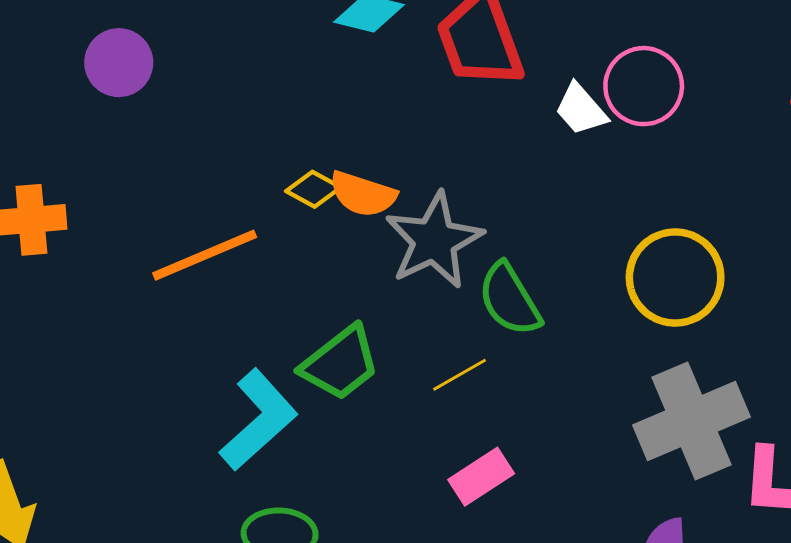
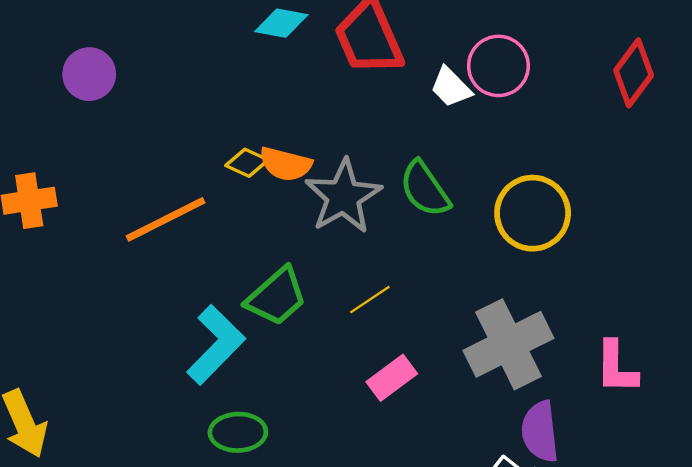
green semicircle: (510, 299) -> (425, 189), moved
gray cross: (692, 421) -> (508, 344), moved

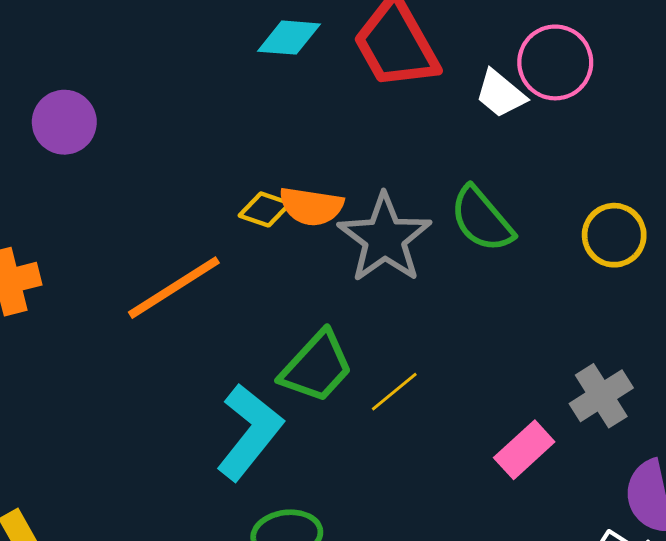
yellow circle: (533, 213) -> (614, 235), size x0.7
yellow line: (370, 300) -> (394, 392), moved
gray cross: (508, 344) -> (601, 396), size x0.6
pink rectangle: (392, 378) -> (524, 450), moved

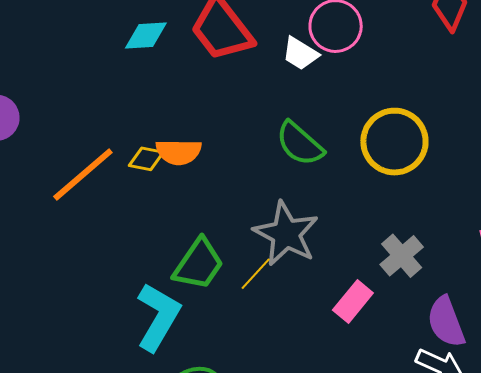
yellow circle: (614, 235) -> (394, 142), size x1.5
gray star: (385, 238) -> (286, 234), moved
orange line: (174, 288) -> (83, 174), moved

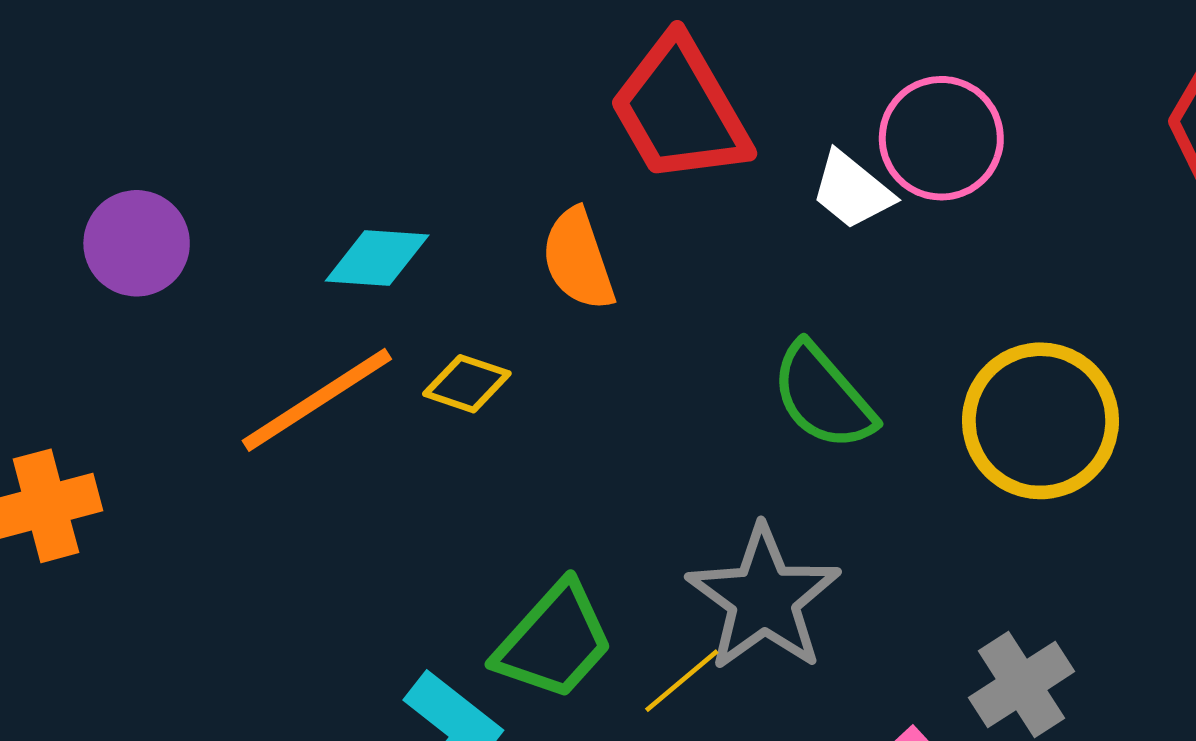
cyan diamond: (146, 35) -> (377, 258), moved
orange semicircle: (179, 152) -> (578, 259), moved, turned 63

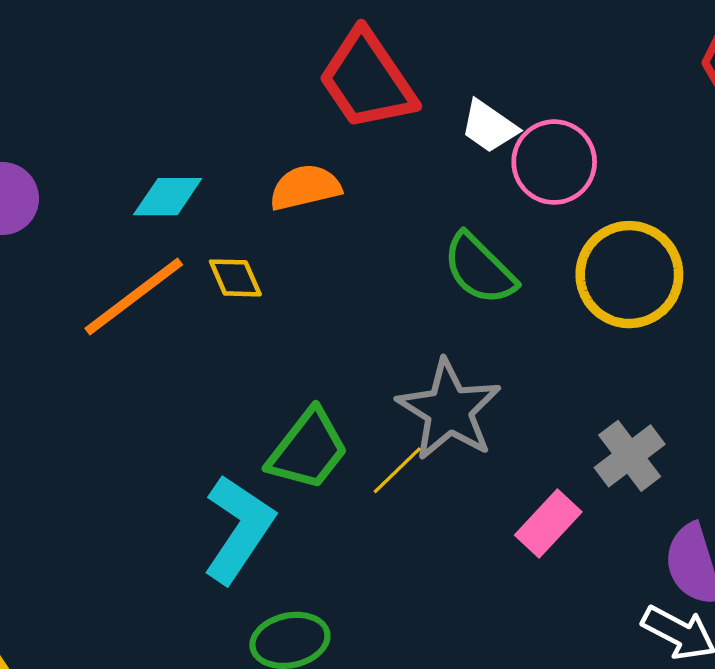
pink circle: (941, 138) -> (554, 162), moved
orange semicircle: (578, 259) -> (305, 187), turned 100
yellow diamond: (467, 384) -> (235, 278), turned 52

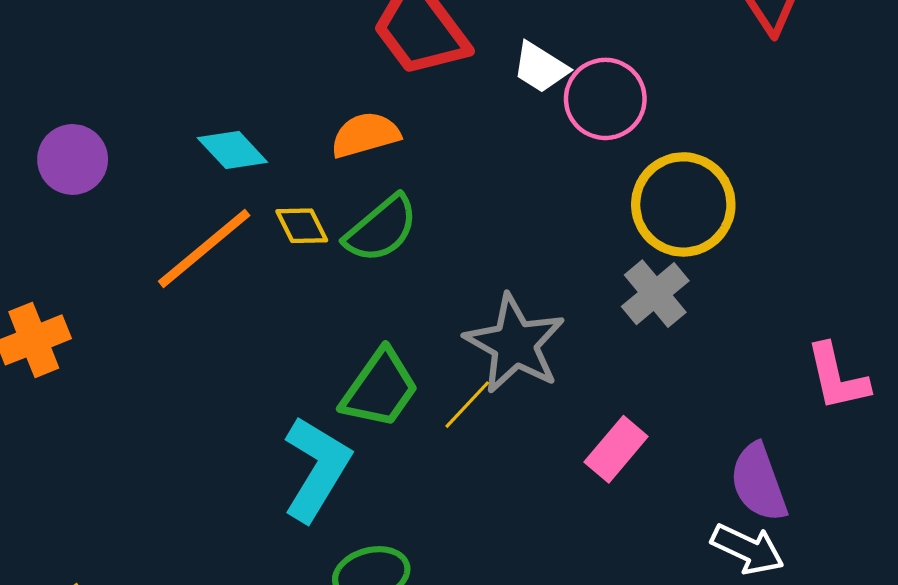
cyan diamond: (168, 197) -> (232, 150), turned 50
green semicircle: (479, 269) -> (381, 229), moved, turned -82
gray cross: (630, 456) -> (655, 294), moved

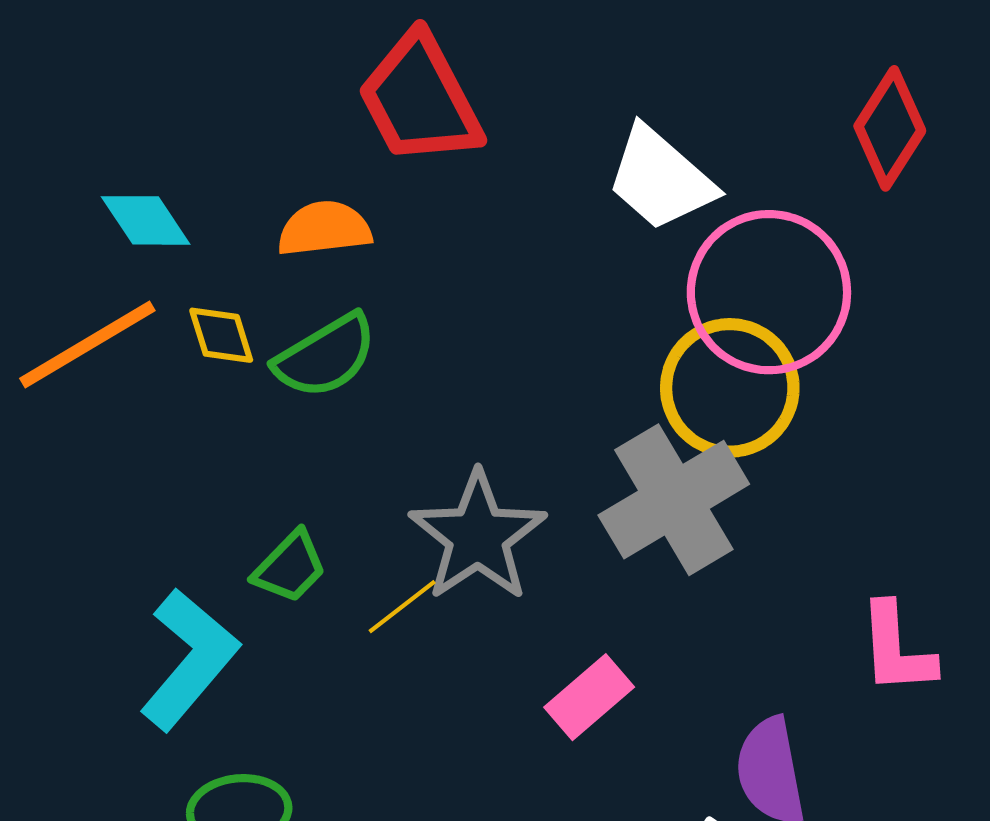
white trapezoid: (541, 67) -> (661, 179), moved, size x1.5
pink circle: (605, 99) -> (769, 292), moved, size x1.5
gray cross: (655, 294) -> (674, 500), size x1.6
green trapezoid: (380, 389) -> (290, 567), size x0.7

